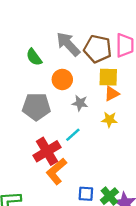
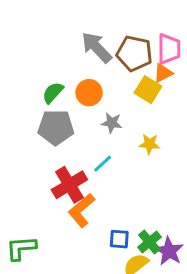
green semicircle: (34, 57) -> (53, 93), moved, turned 78
yellow square: (108, 77) -> (148, 90), turned 30
orange triangle: (112, 94) -> (163, 73), moved

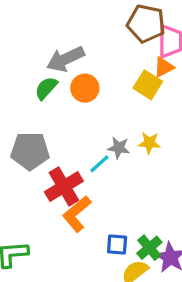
gray arrow: (97, 47) -> (65, 59), moved, turned -72
brown pentagon: (134, 53) -> (146, 24), moved
gray star: (112, 123) -> (119, 148), moved
gray pentagon: (56, 127) -> (30, 151), moved

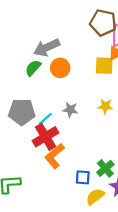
yellow square: (148, 85) -> (104, 66), turned -30
gray star: (119, 148) -> (70, 110), moved
cyan line: (99, 164) -> (45, 119), moved
green cross: (149, 248) -> (105, 168), moved

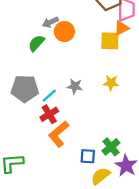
gray arrow: (47, 48) -> (50, 22), size x0.6
orange circle: (60, 68) -> (64, 32), moved
red cross: (45, 137) -> (49, 114), size x0.7

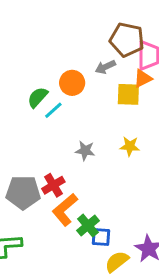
gray arrow: (50, 22) -> (105, 67), moved
gray pentagon: (25, 89) -> (23, 192), moved
cyan line: (49, 96) -> (53, 110), moved
green cross: (111, 147) -> (88, 226), moved

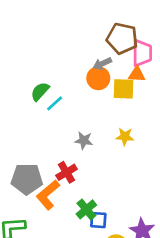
orange triangle: (143, 79) -> (137, 74), turned 30
orange circle: (72, 83) -> (98, 78), moved
red cross: (53, 185) -> (66, 172), moved
orange L-shape: (65, 210) -> (48, 195), moved

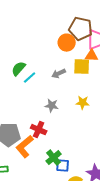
gray arrow: (102, 64) -> (59, 74), moved
orange circle: (98, 78) -> (67, 43), moved
red cross: (66, 172) -> (39, 130), turned -35

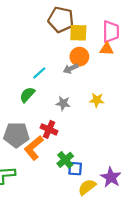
brown pentagon: (81, 29) -> (61, 20), moved
orange circle: (67, 43) -> (79, 57), moved
yellow square: (82, 67) -> (78, 33), moved
green semicircle: (19, 69) -> (27, 95), moved

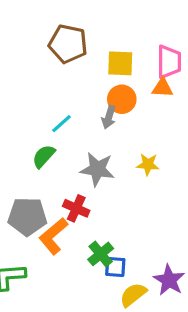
brown pentagon: (61, 20) -> (68, 44), moved
gray arrow: (71, 69) -> (109, 117), turned -48
gray star: (63, 103) -> (97, 169), size x1.5

